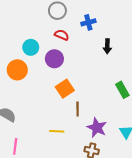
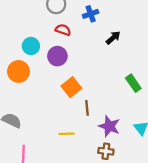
black arrow: (107, 46) -> (113, 38), turned -128

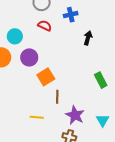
black arrow: (113, 38) -> (88, 38), turned -40
purple circle: (57, 56) -> (29, 57), moved

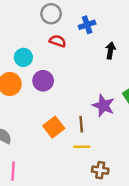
orange square: (46, 77) -> (54, 127), moved
purple star: (75, 115) -> (103, 106), moved
yellow line: (37, 117) -> (82, 147), moved

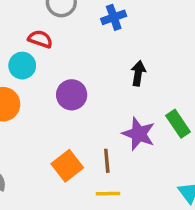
red semicircle: (58, 41) -> (40, 39), moved
black arrow: (110, 50) -> (138, 73), moved
purple circle: (43, 81) -> (72, 95), moved

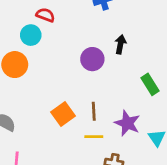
purple circle: (72, 95) -> (92, 59), moved
purple star: (139, 134) -> (127, 123), moved

